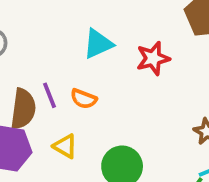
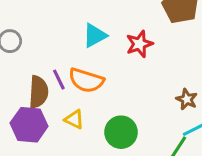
orange semicircle: (84, 99) -> (86, 80), size x1.6

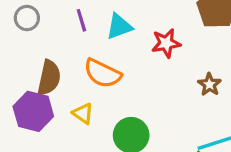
purple line: (59, 80) -> (81, 20), moved
brown star: (187, 99) -> (210, 85), moved

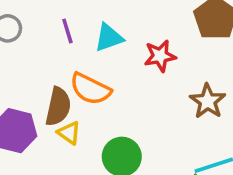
brown semicircle: (49, 78) -> (58, 107), moved
brown star: (210, 85) -> (208, 101), size x1.4

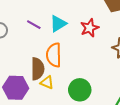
purple line: (67, 31) -> (34, 25), turned -32
orange semicircle: (90, 89) -> (54, 55), turned 75

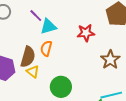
cyan triangle: (58, 24) -> (48, 26), moved
orange semicircle: (54, 55) -> (46, 48), size x0.7

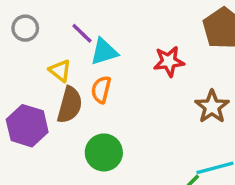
yellow triangle: (33, 72) -> (60, 71), moved
green circle: (61, 87) -> (104, 152), moved

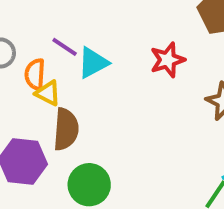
orange semicircle: (101, 90) -> (35, 74), moved
green circle: (104, 152) -> (89, 185), moved

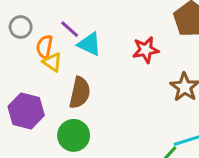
cyan triangle: (93, 63) -> (89, 44), turned 45
brown semicircle: (66, 129) -> (80, 93), moved

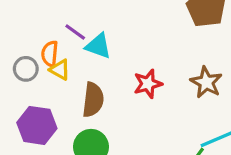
gray circle: (21, 27) -> (26, 69), moved
red star: (146, 50) -> (148, 84), moved

